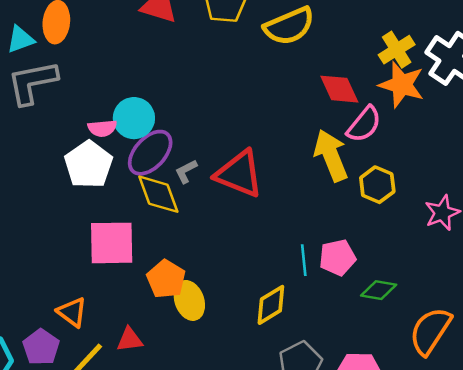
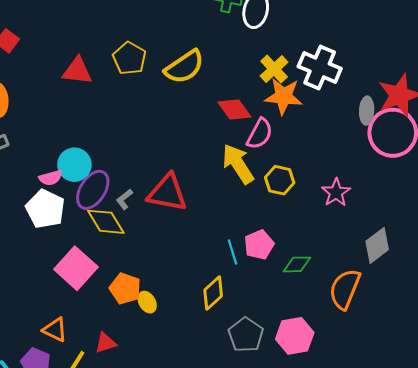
pink square: (112, 243) -> (76, 268), turned -36
yellow ellipse: (189, 300) -> (147, 302), size x0.7

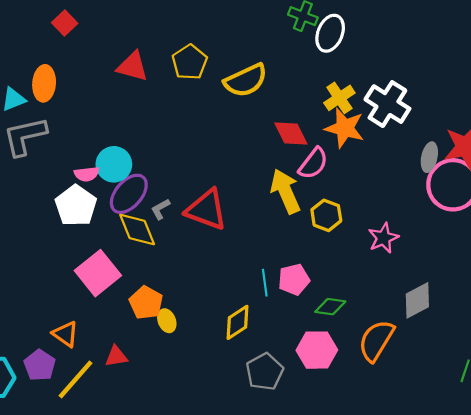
pink hexagon: (295, 336) -> (317, 350), moved

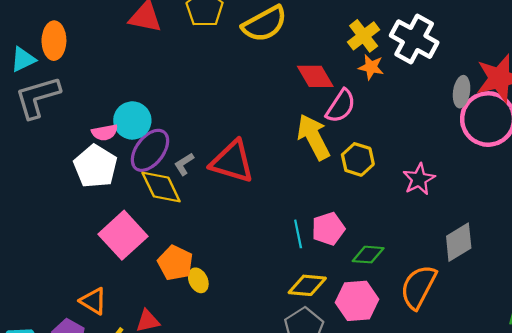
orange star: (345, 128) -> (371, 67), size x0.6
yellow diamond: (238, 322) -> (307, 285), moved, turned 42

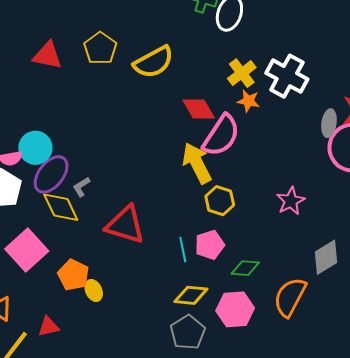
pink semicircle: (341, 106) -> (221, 136), size x1.4
yellow hexagon: (358, 159) -> (220, 201), moved
red triangle: (232, 162) -> (125, 225), moved

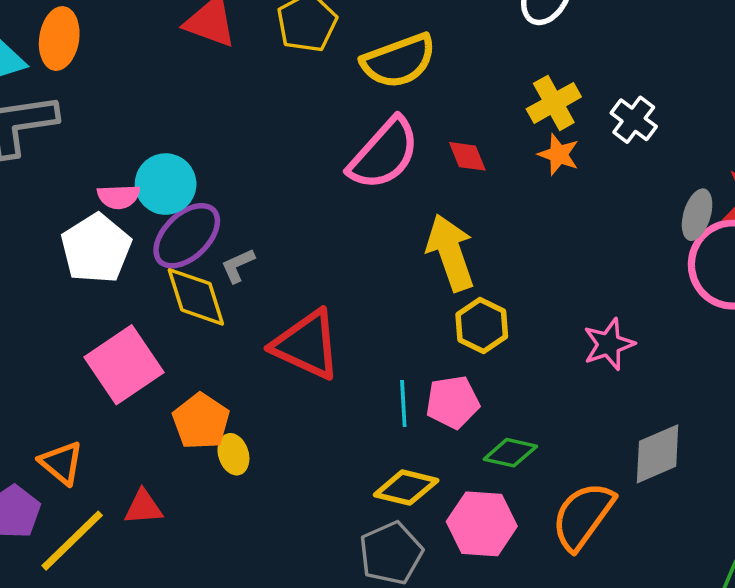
white cross: (287, 76) -> (634, 120), size x0.6
red diamond: (199, 109) -> (467, 156), size x0.7
pink semicircle: (221, 136) -> (384, 154), moved

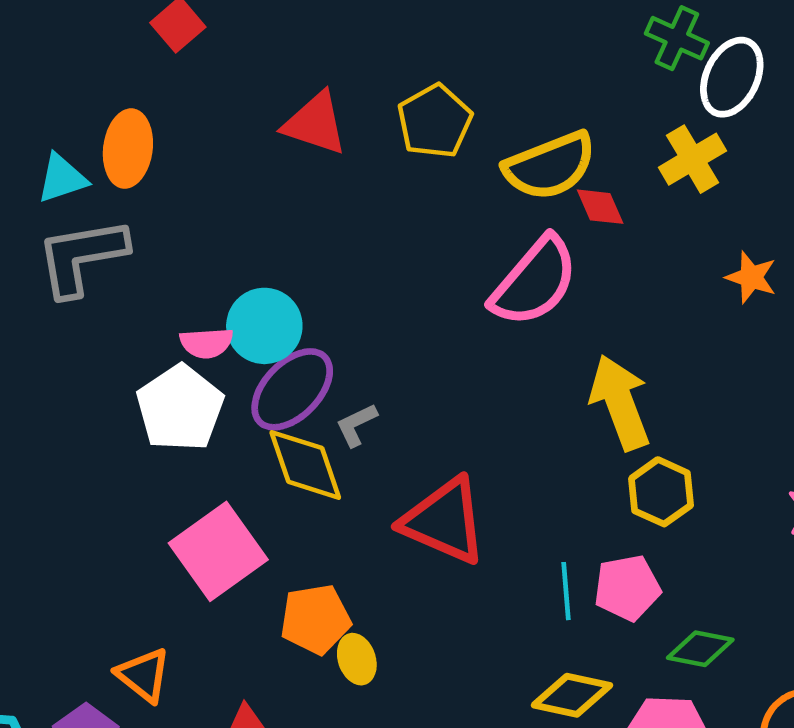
yellow cross: (554, 103) -> (692, 159), moved
red diamond: (467, 156) -> (600, 207), moved
orange pentagon: (201, 421) -> (316, 619), turned 30

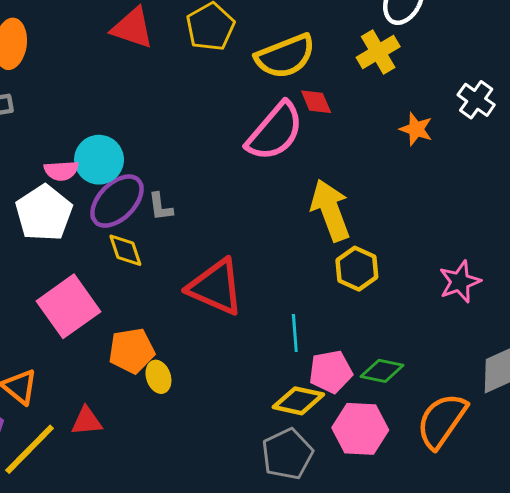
red diamond: (600, 207) -> (316, 102), moved
gray L-shape: (356, 425) -> (160, 207), moved, turned -72
yellow diamond: (305, 465) -> (125, 250), size x0.7
pink pentagon: (627, 588) -> (331, 372), moved

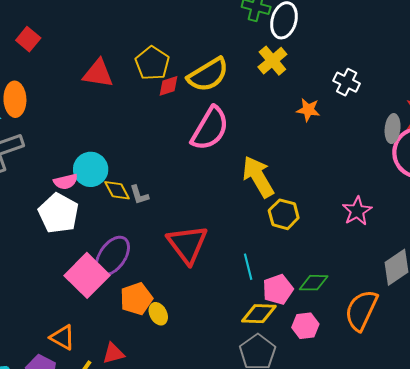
red diamond: (316, 102) -> (168, 86), moved, turned -75
purple ellipse: (117, 201) -> (113, 256), moved
yellow diamond: (125, 250) -> (117, 190), moved
red triangle: (216, 287) -> (187, 244), turned 39
pink hexagon: (360, 429) -> (305, 326), size x0.7

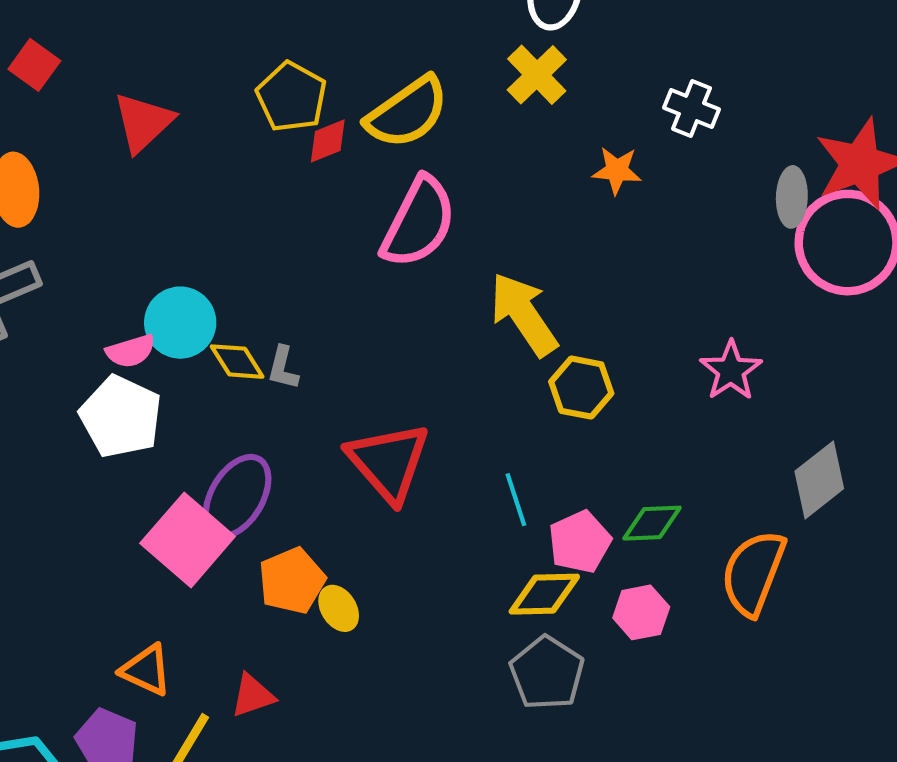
red triangle: (98, 73) -> (143, 122), moved, turned -48
gray L-shape: (139, 195) -> (283, 368), turned 35

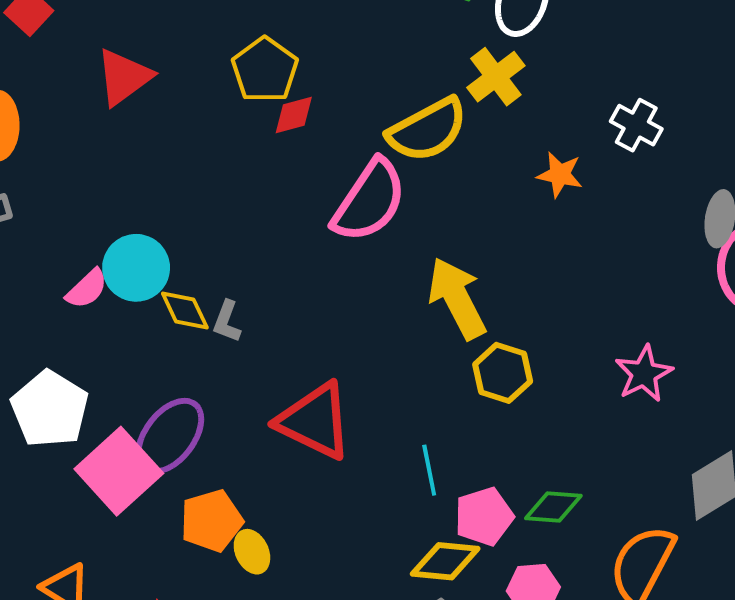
yellow semicircle: (407, 113) -> (427, 130), moved
pink semicircle: (131, 351) -> (87, 289), turned -33
white pentagon: (121, 417) -> (50, 409), moved
red triangle: (388, 462) -> (315, 421), turned -30

